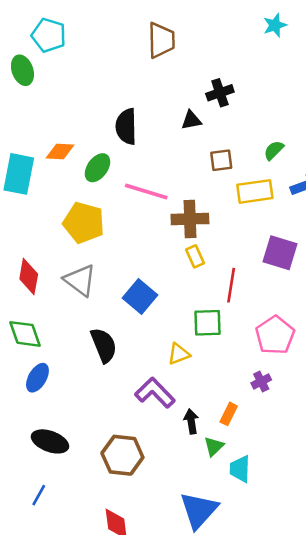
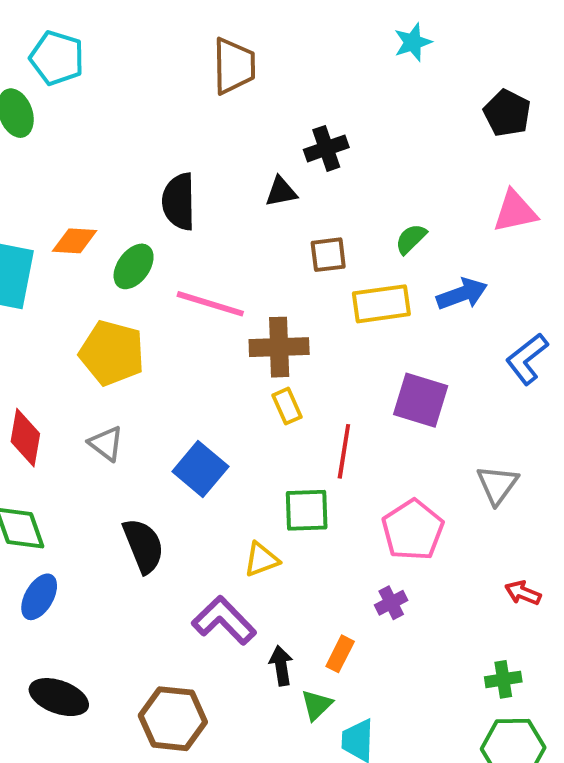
gray triangle: (80, 280) -> (106, 443), size x0.7

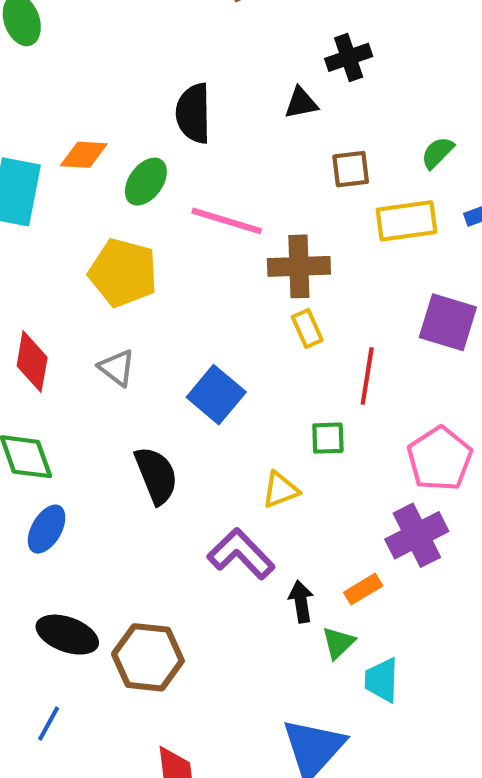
green square: (307, 510) -> (328, 438), size x0.7
purple cross: (391, 603) -> (417, 535), size x1.8
orange rectangle: (340, 654) -> (363, 589), turned 32
brown hexagon: (173, 719) -> (148, 657), moved

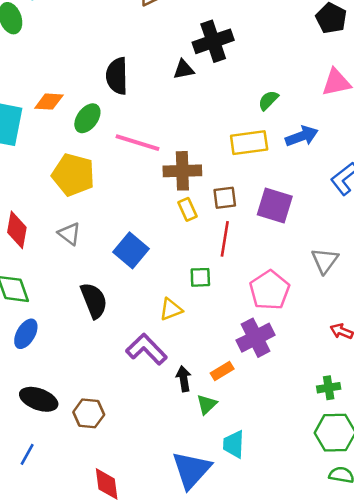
black cross: (349, 57) -> (213, 41), size x1.4
brown square: (351, 169) -> (225, 198), moved
brown hexagon: (148, 657) -> (89, 413), size x0.7
cyan trapezoid: (382, 680) -> (234, 444), moved

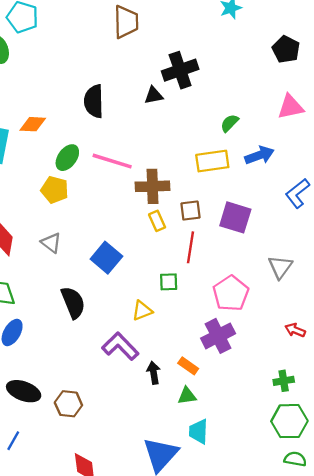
green ellipse: (87, 118) -> (67, 158), moved
yellow pentagon: (73, 175) -> (55, 190), size x0.7
orange rectangle: (222, 371) -> (188, 366), turned 66
green triangle: (207, 404) -> (187, 396), moved, turned 36

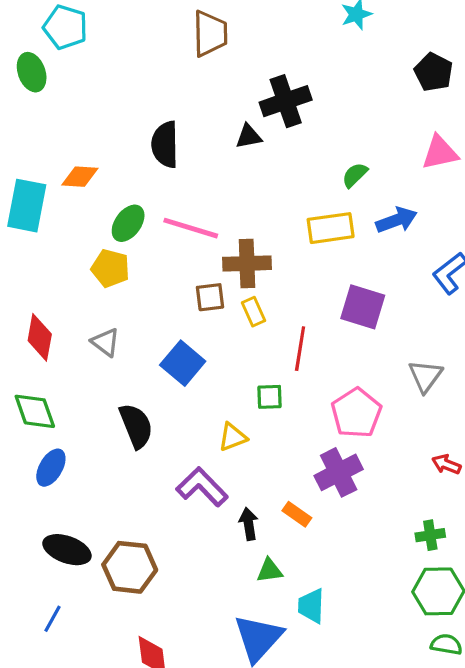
brown square: (190, 211) -> (210, 297), moved
green triangle: (187, 396) -> (270, 570), moved
brown hexagon: (68, 404) -> (130, 567), size x1.4

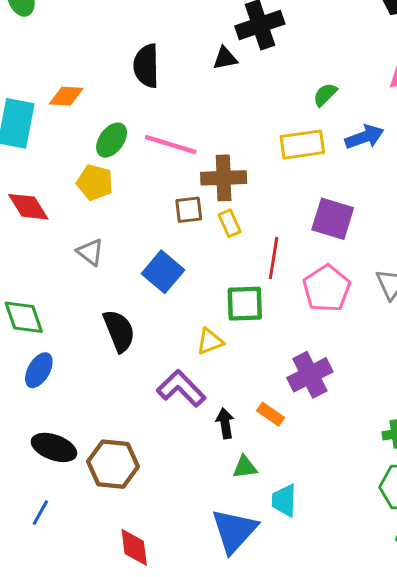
red diamond: (40, 337) -> (28, 207), moved, turned -42
green square: (270, 397) -> (245, 304), size x1.5
pink pentagon: (356, 413) -> (327, 288), moved

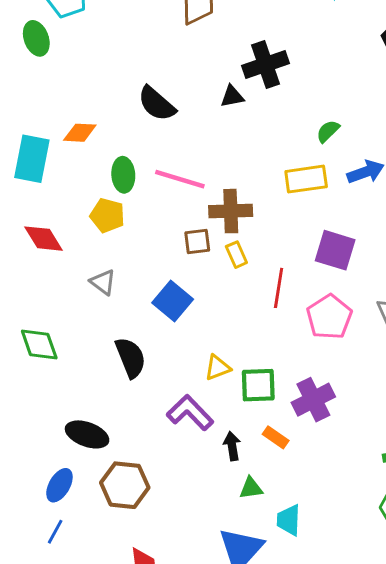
black semicircle: (146, 66) -> (157, 104), turned -48
green ellipse: (112, 140) -> (123, 175), turned -40
green square: (245, 304) -> (258, 385), moved
blue ellipse: (39, 370) -> (59, 485), moved
black ellipse: (54, 447) -> (87, 434), moved

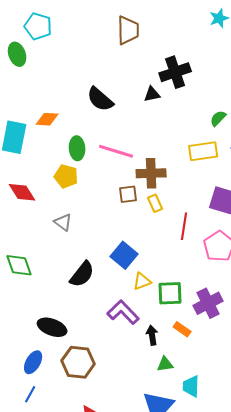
blue square: (173, 301) -> (124, 255), moved
black semicircle: (131, 358) -> (82, 274), turned 60

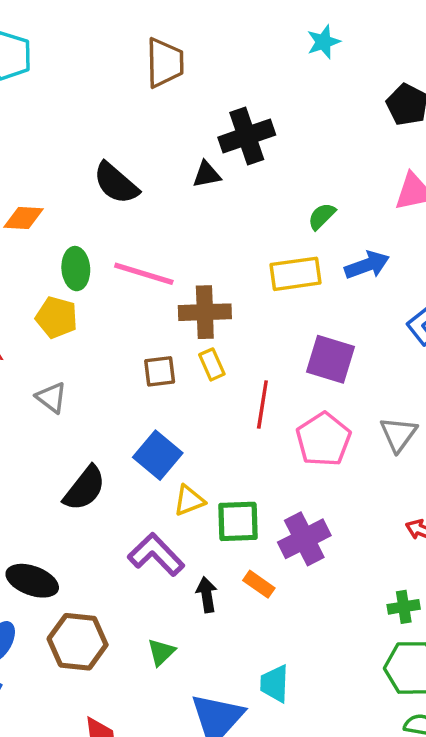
brown square: (128, 194) -> (160, 371), moved
green triangle: (165, 364) -> (161, 652), moved, turned -36

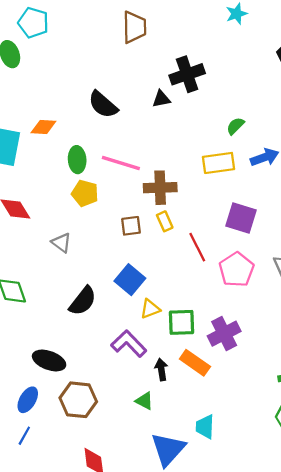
yellow pentagon: (57, 317) -> (85, 193), moved
red line: (262, 405) -> (197, 247), turned -36
orange rectangle: (259, 584) -> (195, 363), size x1.5
green triangle: (161, 652) -> (144, 401), moved, turned -48

